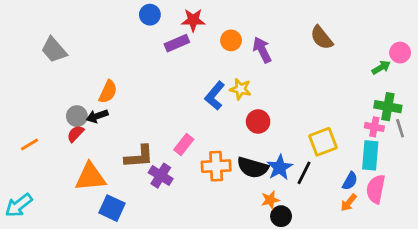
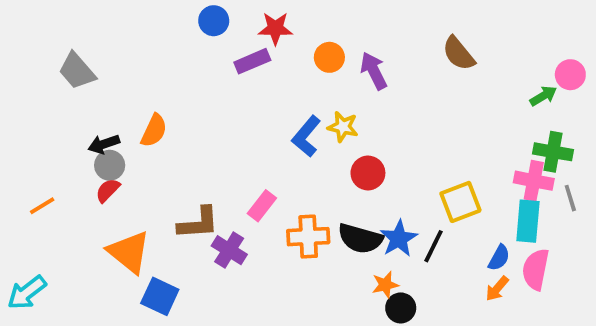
black arrow: (97, 116) -> (104, 144), moved
pink cross: (374, 127) -> (534, 181), size x1.4
gray line: (400, 128) -> (570, 198), moved
orange triangle: (90, 177) -> (129, 252), turned 44

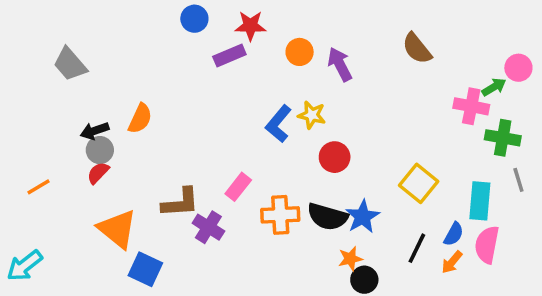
pink cross: (534, 181) -> (471, 106), moved
yellow square: (460, 202) -> (419, 183), turned -30
black line: (433, 246) -> (417, 248), moved

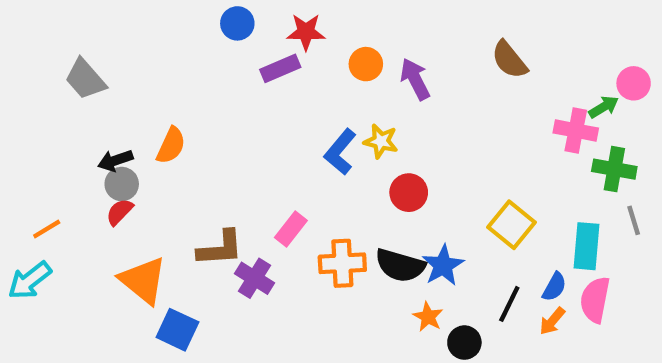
orange star: (350, 259) -> (428, 317), turned -30
cyan arrow: (25, 266) -> (30, 280), moved
black circle: (364, 280) -> (464, 343), moved

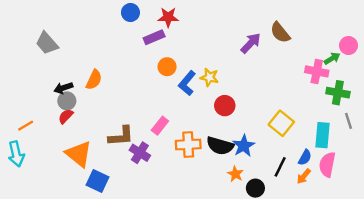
orange circle: (366, 64) -> (167, 67), moved
purple arrow: (415, 79) -> (251, 43), moved, turned 70
cyan arrow: (30, 280) -> (16, 154), turned -65

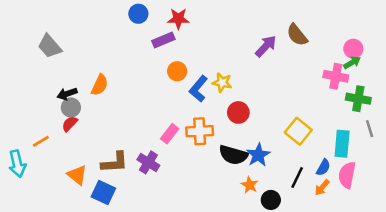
pink circle: (348, 46) -> (353, 49), moved
orange line: (26, 126) -> (41, 141), moved
brown L-shape: (121, 136) -> (115, 162), moved
orange cross: (188, 144) -> (200, 131), moved
orange triangle: (79, 154) -> (77, 175), moved, size x0.7

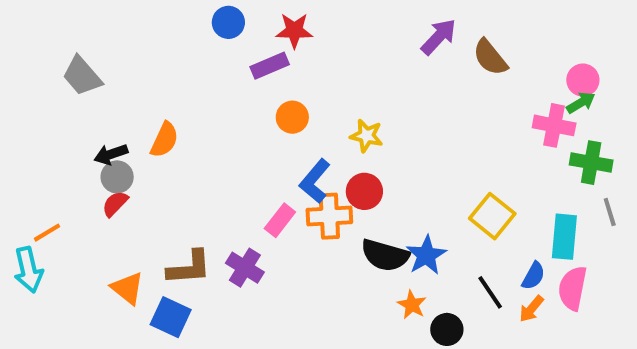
purple arrow: (266, 46) -> (439, 37), moved
blue L-shape: (198, 89) -> (315, 181), moved
red circle: (238, 112) -> (364, 191), moved
orange line: (41, 141) -> (47, 233), moved
black line: (297, 177) -> (490, 292), turned -60

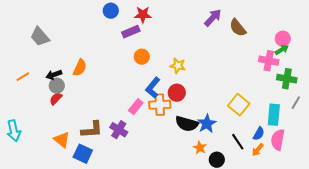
gray line: (610, 212) -> (296, 103), turned 48
orange line: (47, 233) -> (23, 77), moved

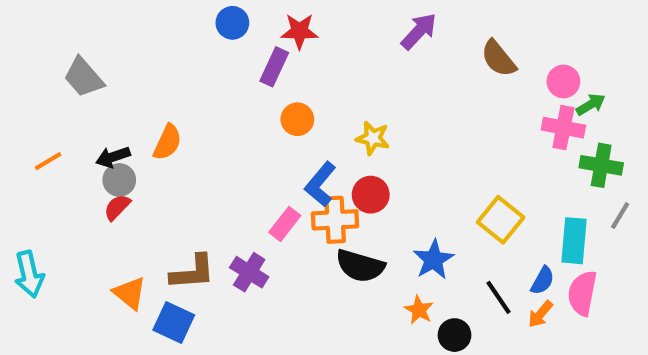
purple arrow: (213, 18) -> (419, 31), moved
purple rectangle: (131, 32) -> (274, 67), turned -42
pink circle: (283, 39) -> (563, 81), moved
black semicircle: (187, 124) -> (360, 266), moved

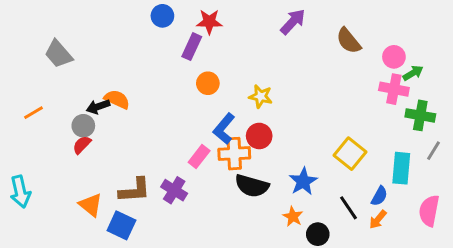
orange semicircle: (167, 142) -> (117, 99), turned -90
black arrow: (113, 157) -> (98, 107), moved
pink semicircle: (582, 293) -> (429, 211), moved

